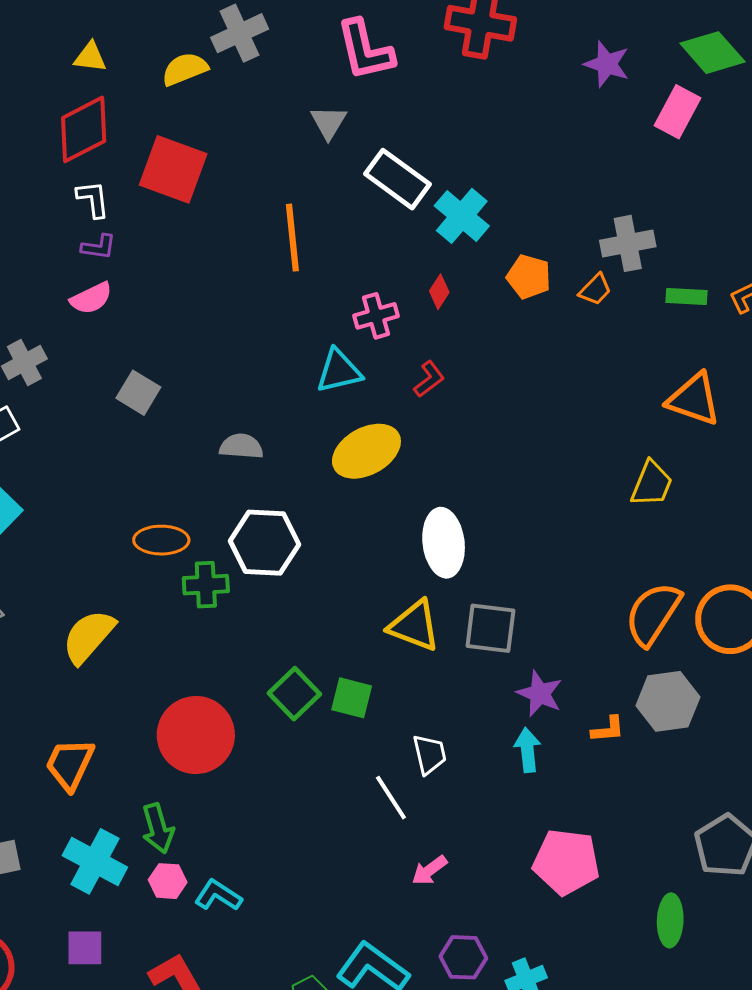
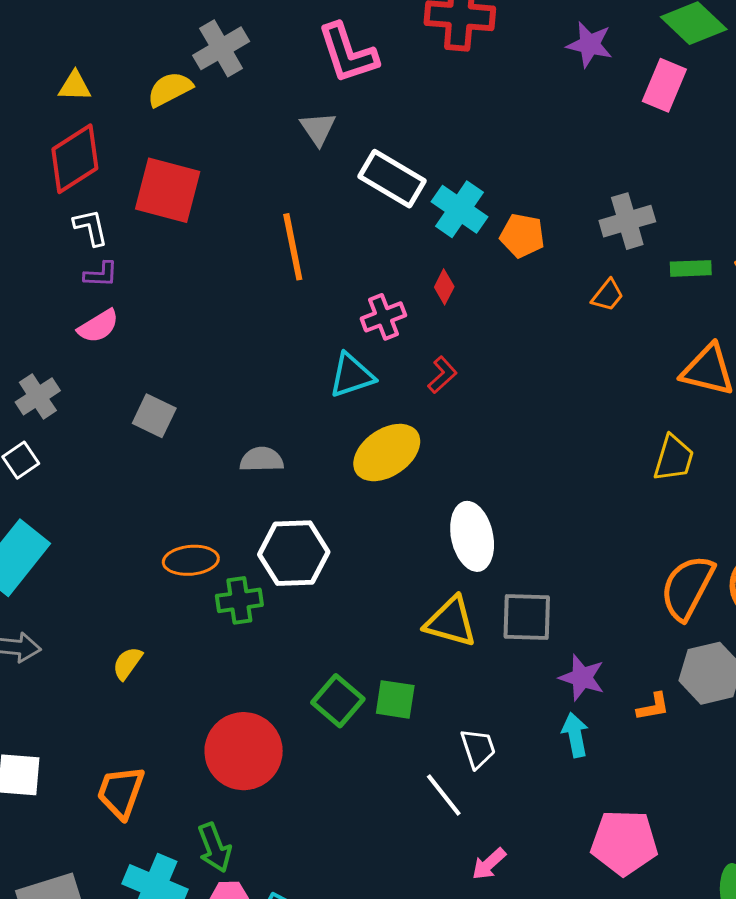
orange pentagon: (529, 277) -> (522, 236), moved
orange trapezoid: (595, 290) -> (608, 295), moved
yellow semicircle: (88, 637) -> (127, 663), size x0.6

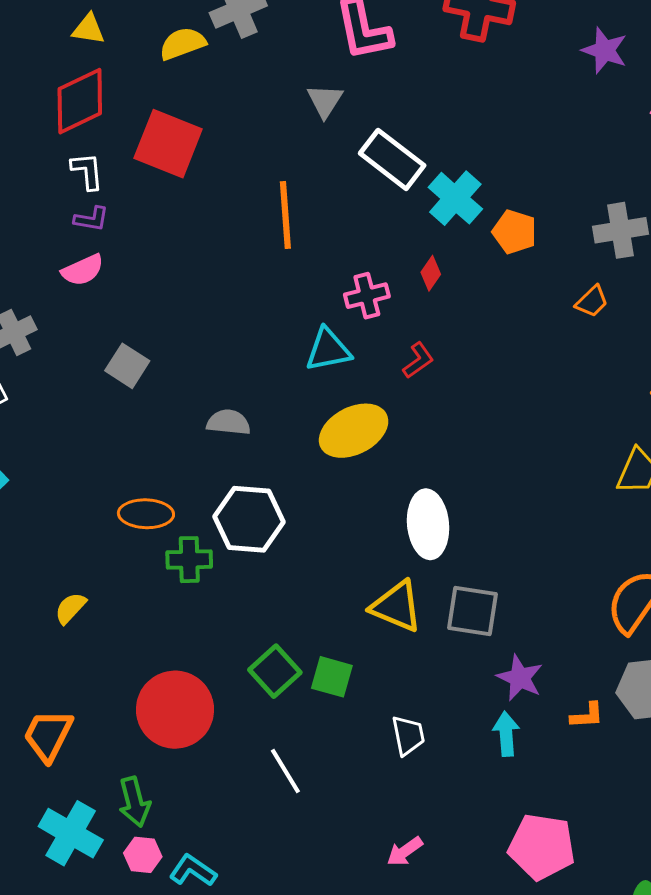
white line: (444, 795) -> (285, 771), moved

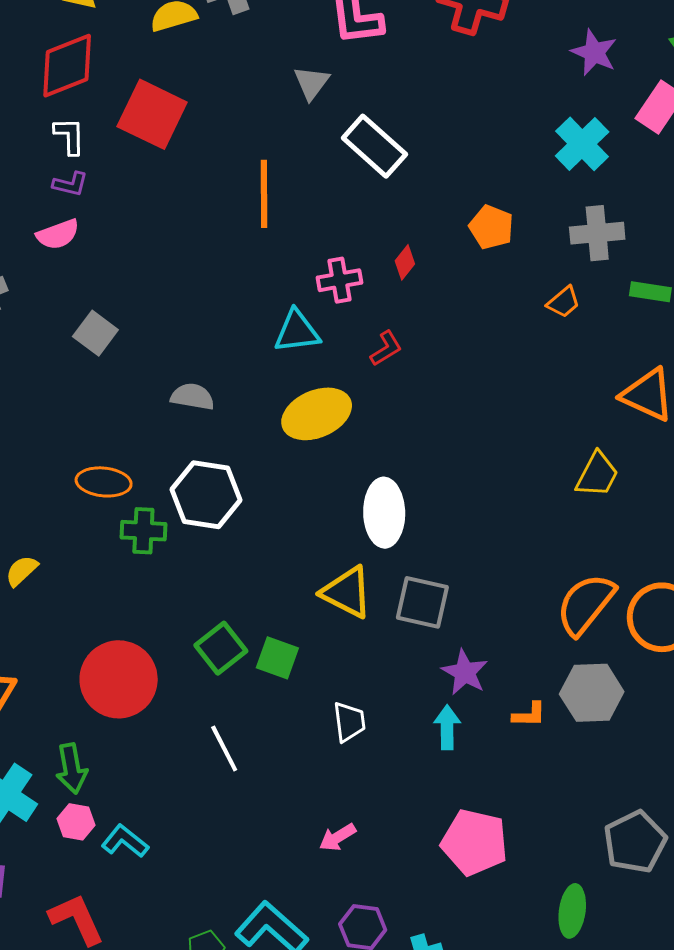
cyan cross: (455, 198) -> (582, 144), moved

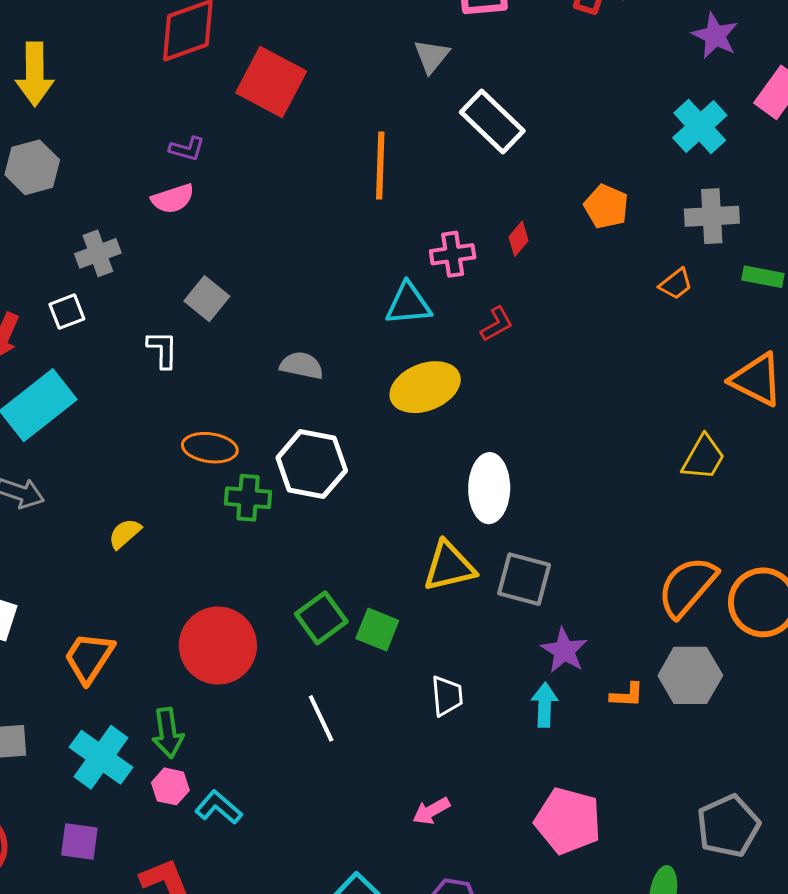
white L-shape: (69, 136) -> (163, 349), moved
yellow triangle: (347, 592) -> (449, 566), turned -42

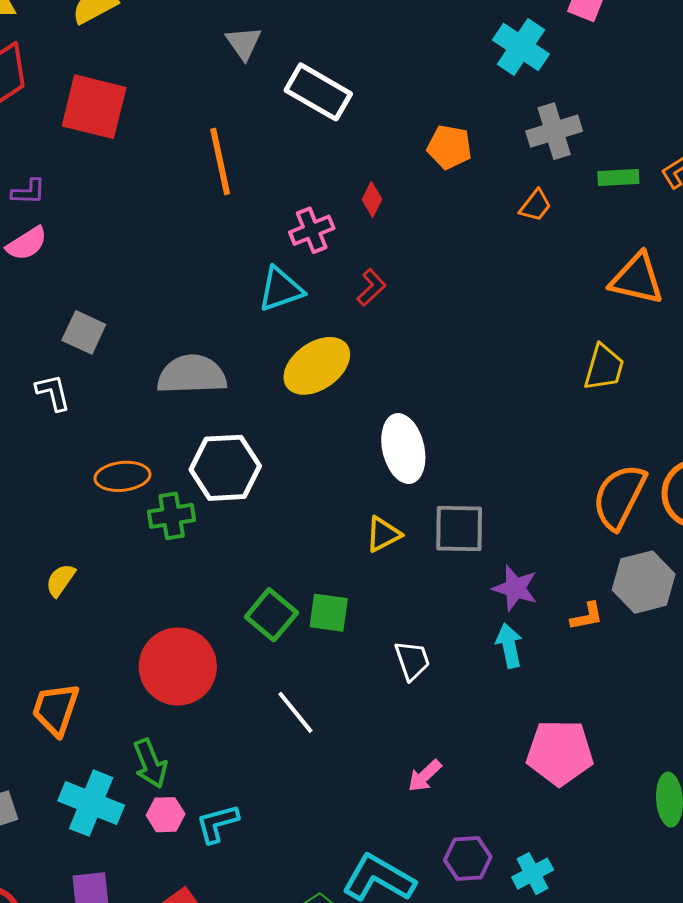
gray semicircle: (302, 366) -> (192, 375), size x1.6
yellow triangle: (449, 566) -> (383, 534), size x0.7
cyan L-shape: (219, 807) -> (217, 823), turned -42

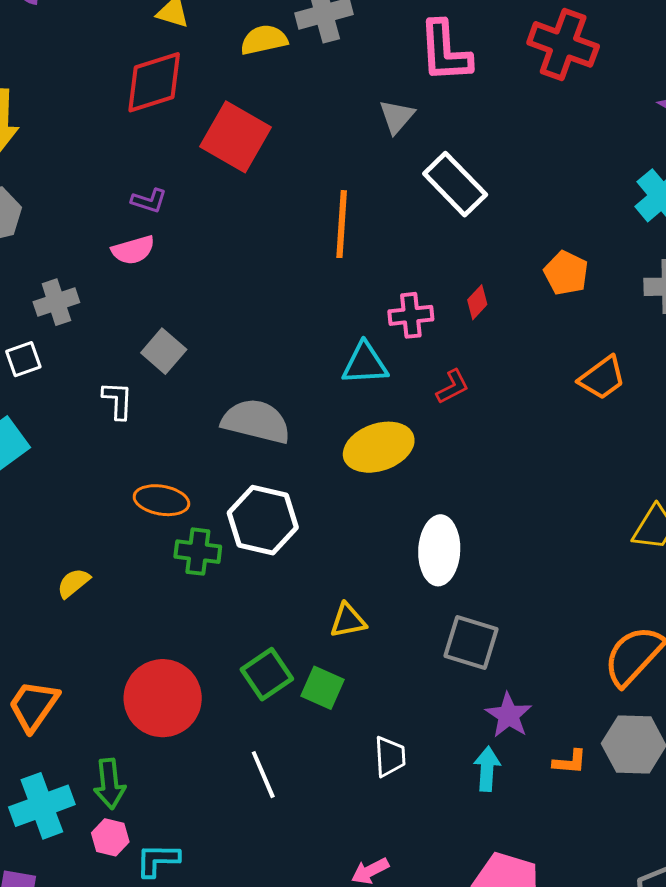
orange trapezoid: (535, 205) -> (602, 378), moved, size x1.4
yellow triangle: (383, 534) -> (348, 621), moved
cyan cross: (91, 803) -> (42, 806), turned 32

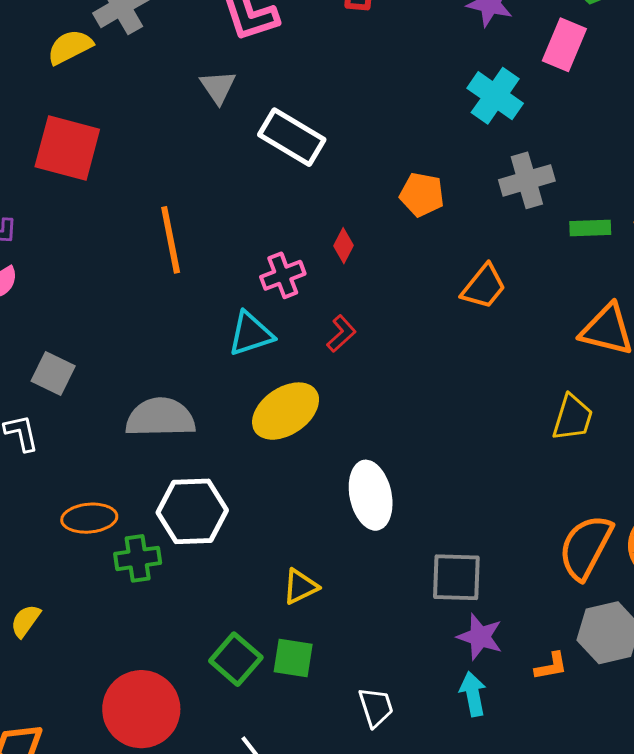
orange line: (342, 224) -> (171, 240), moved
gray square: (471, 643) -> (456, 577), moved

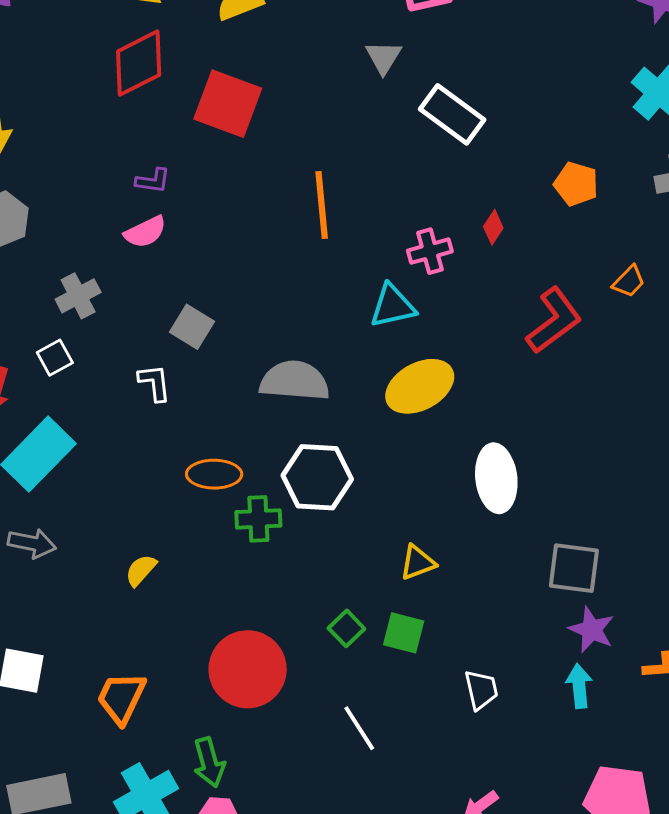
orange trapezoid: (484, 287) -> (629, 281), size x0.7
red L-shape: (341, 334) -> (554, 321), moved, size x1.8
green square: (236, 659) -> (346, 628), size x0.7

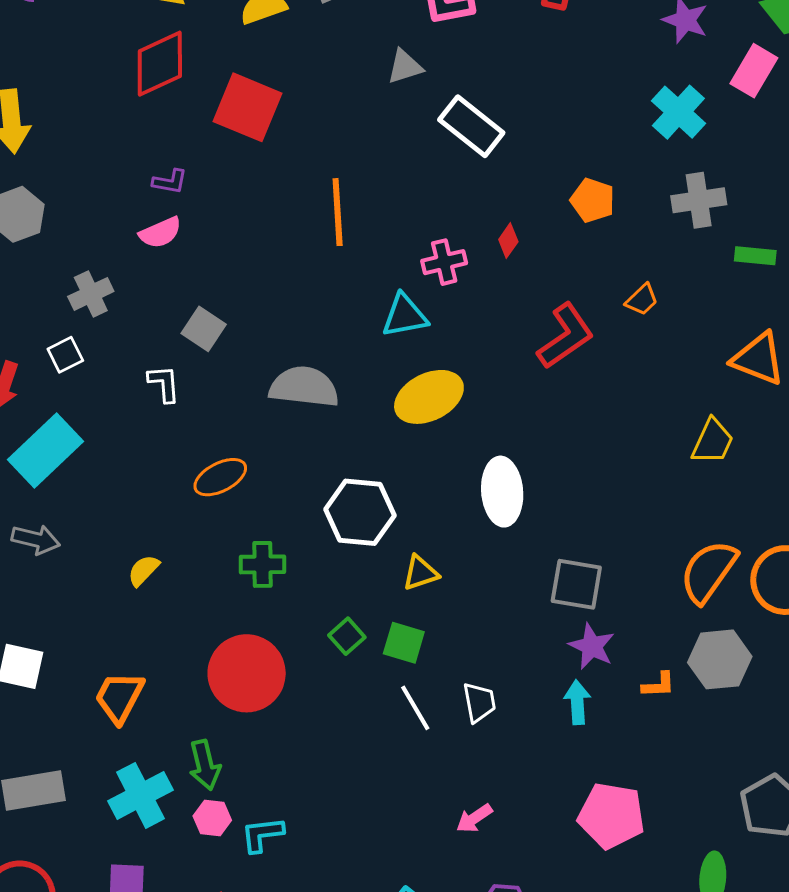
gray triangle: (384, 57) -> (405, 67), turned 39
orange ellipse: (214, 474) -> (220, 477), turned -30
white hexagon: (317, 477) -> (360, 512), moved
green cross: (258, 519) -> (263, 564), moved
white line: (359, 728) -> (415, 708), moved

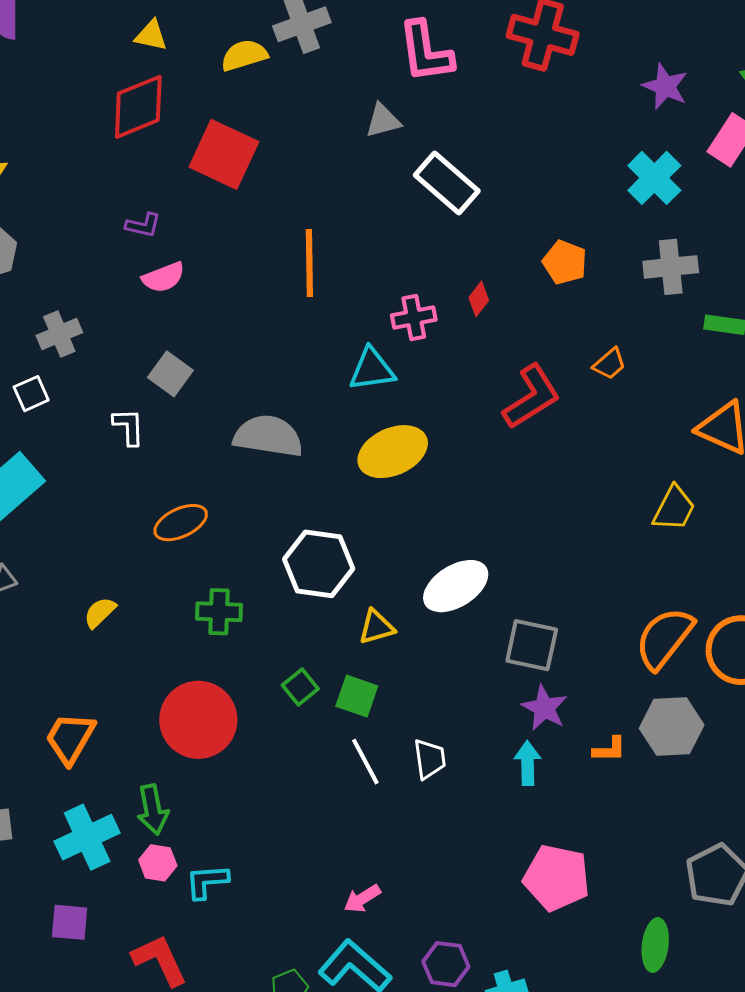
pink semicircle: (160, 233) -> (163, 277), moved
white ellipse: (502, 492) -> (456, 586), moved, turned 60
pink arrow: (474, 818) -> (362, 899), moved

